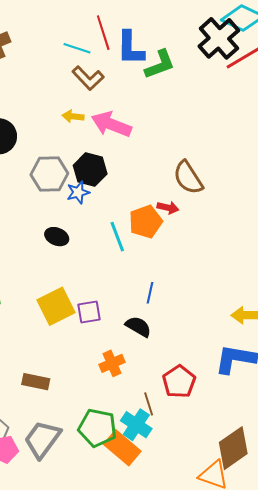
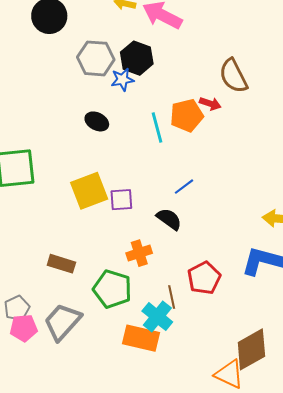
blue line: (150, 293) -> (184, 187), turned 35
green pentagon: (97, 428) -> (112, 289), moved
orange rectangle: (122, 448) -> (141, 338), turned -33

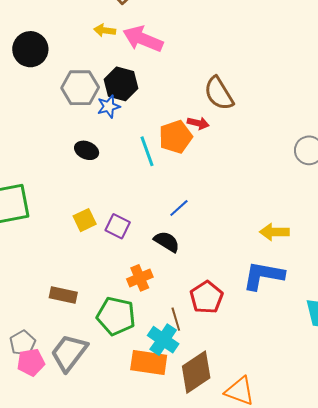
yellow square: (89, 191) -> (85, 220), size x0.6
purple square: (121, 200) -> (118, 226), turned 35
brown diamond: (251, 349) -> (196, 372), moved

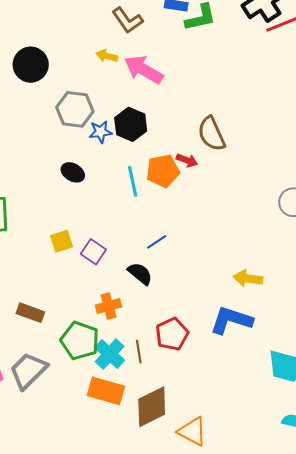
black hexagon: (121, 84) -> (131, 124), moved
cyan cross: (163, 340) -> (110, 354), moved

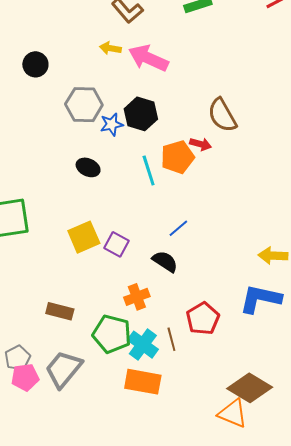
black circle: (31, 65) -> (35, 64), size x0.7
yellow square: (62, 241) -> (84, 237), size x1.4
brown diamond: (152, 407) -> (250, 388), moved, turned 63

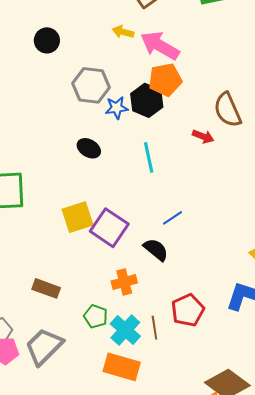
orange pentagon: (178, 157) -> (165, 80), moved
purple square: (116, 244) -> (109, 228), size x1.5
green pentagon: (112, 334) -> (96, 316), size x0.6

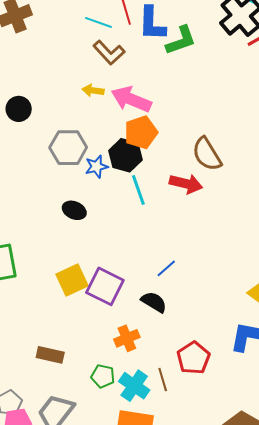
red arrow: (203, 136) -> (186, 184), size x1.5
cyan line: (149, 157) -> (138, 190), moved

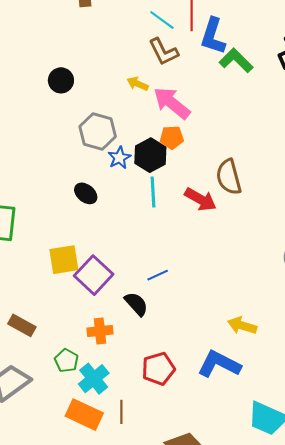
green L-shape: (181, 40) -> (236, 60), turned -132
orange pentagon: (141, 132) -> (172, 137), size x0.7
blue star: (97, 167) -> (119, 158), turned -30
brown line: (163, 380) -> (121, 412), moved

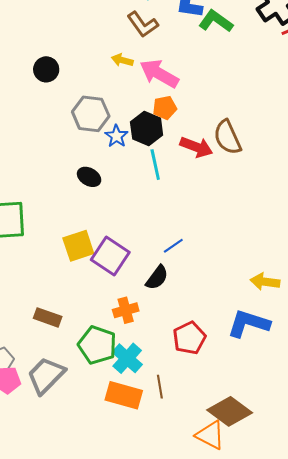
red arrow: (200, 199) -> (196, 147), moved
black semicircle: (136, 304) -> (157, 278), turned 88
green pentagon: (66, 361) -> (97, 345), size x1.6

